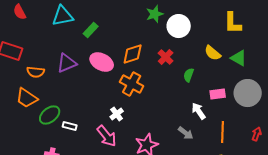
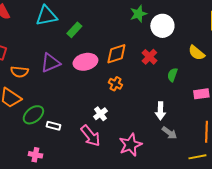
pink ellipse: (102, 62) -> (85, 62), turned -40
orange cross: (132, 84) -> (115, 84), size x0.6
white arrow: (199, 111) -> (160, 111), moved, turned -144

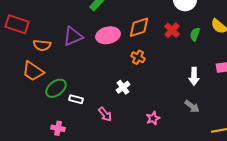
green semicircle: (172, 75) -> (195, 34), moved
white arrow: (160, 111) -> (194, 76), moved
pink arrow: (90, 136) -> (105, 114), moved, size x0.7
pink star: (130, 145) -> (153, 118), size x0.6

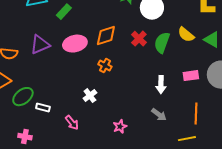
green semicircle: (195, 34) -> (162, 43), size x1.5

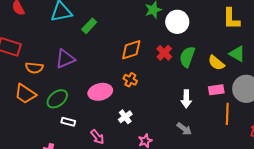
yellow semicircle: (186, 35) -> (216, 63), moved
pink ellipse: (75, 44) -> (100, 92), moved
white cross: (90, 96) -> (125, 117), moved
green ellipse: (23, 97) -> (57, 99), moved
orange line: (196, 114) -> (227, 114), moved

